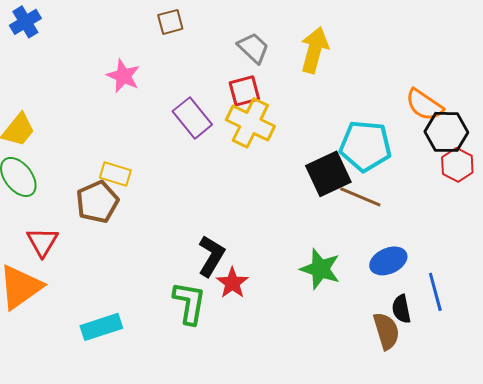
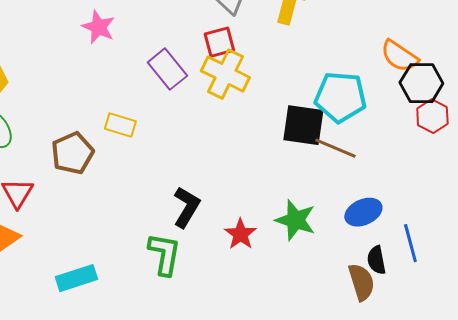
yellow rectangle: (115, 174) -> (120, 125), moved
black square: (328, 174) -> (303, 125), turned 33
red star: (232, 283) -> (240, 234), moved

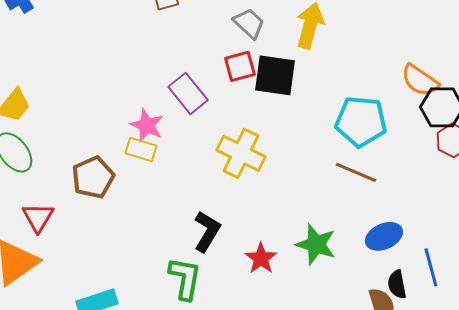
pink star: (98, 27) -> (147, 125), moved
yellow cross: (225, 74) -> (241, 153), moved
black square: (303, 125) -> (275, 75), moved

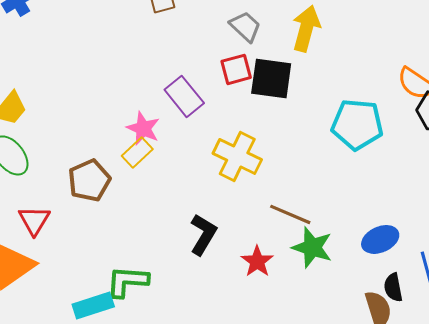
yellow rectangle: (141, 149) -> (137, 152), turned -60
brown line: (356, 172) -> (290, 214), moved
green L-shape: (185, 278) -> (127, 281), moved, turned -96

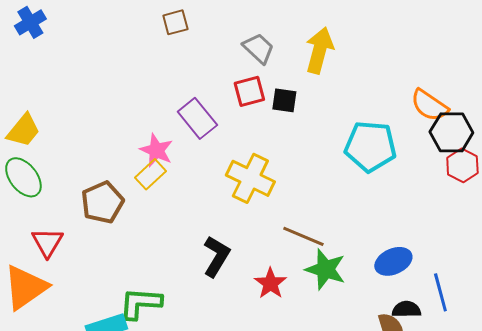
black square: (271, 78) -> (284, 100), size x0.6
black semicircle: (393, 287) -> (406, 309), turned 100

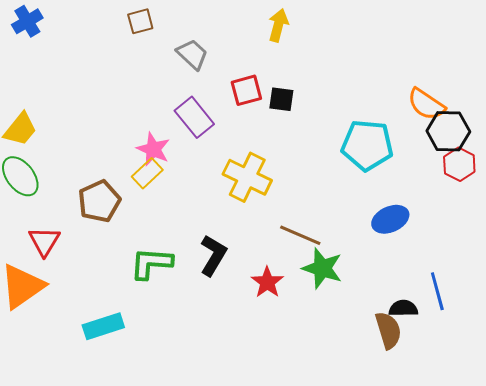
brown square: (175, 22) -> (140, 21), moved
gray trapezoid: (258, 48) -> (192, 54), moved
yellow arrow: (319, 50) -> (278, 25), moved, size x0.7
blue ellipse: (393, 261) -> (390, 219), moved
green L-shape: (140, 303) -> (151, 263), moved

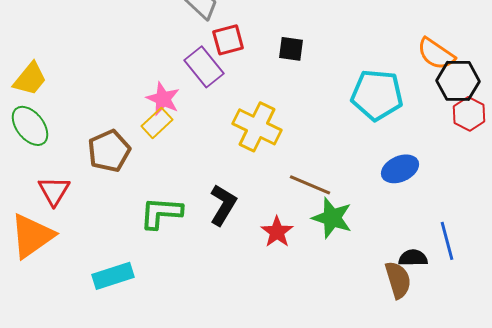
red square: (246, 90) -> (228, 40), moved

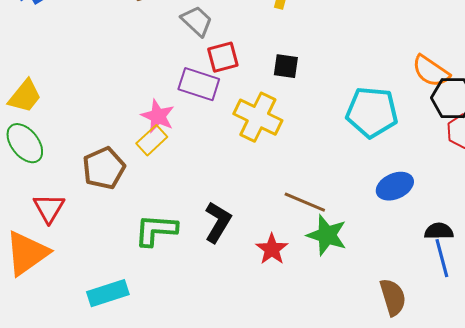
purple rectangle: (204, 67) -> (199, 84), turned -33
yellow cross: (257, 127) -> (258, 117), moved
black semicircle: (413, 258) -> (439, 231), moved

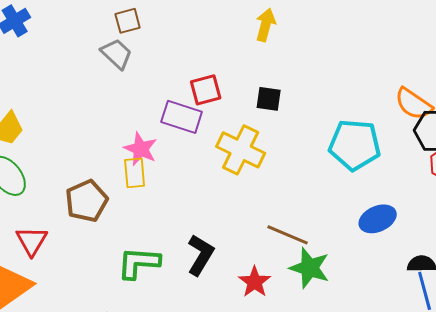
gray trapezoid: (197, 21) -> (117, 54), moved
yellow rectangle: (152, 140) -> (135, 173), turned -52

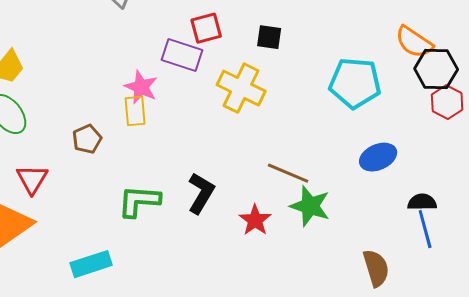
brown pentagon: (87, 201) -> (87, 139), size x0.7

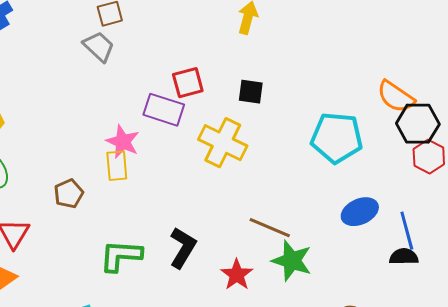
blue line: (425, 229) -> (407, 231), moved

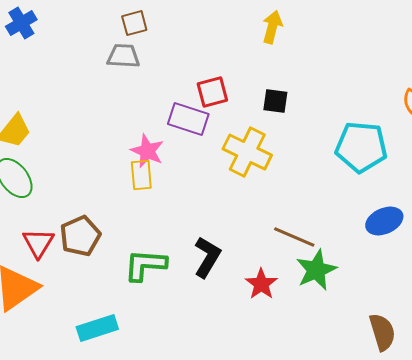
gray trapezoid: (99, 47) -> (123, 56), turned -40
brown pentagon: (69, 194) -> (80, 236), moved, size x1.4
green star: (292, 261) -> (316, 270), turned 30

